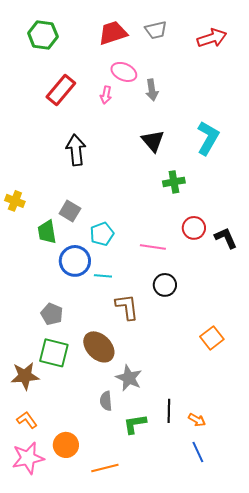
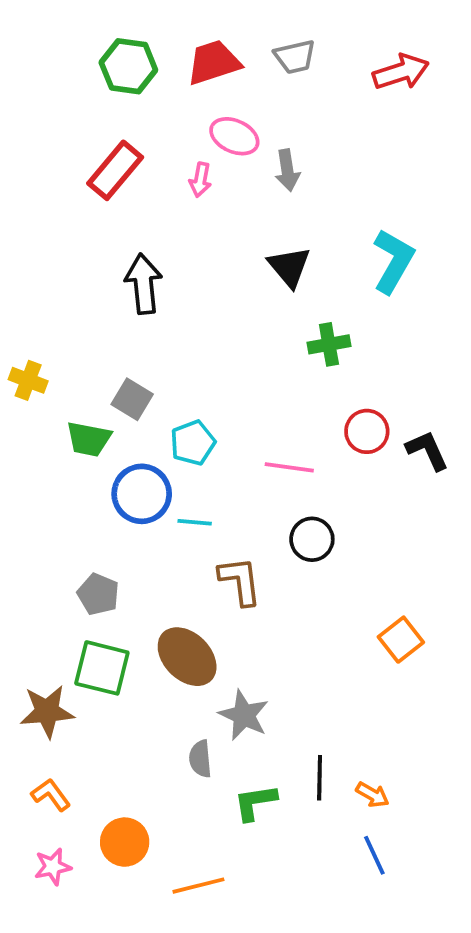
green hexagon: (43, 35) -> (128, 66), moved
green trapezoid: (47, 232) -> (89, 439), turned -70
pink star: (28, 458) -> (53, 867), size x0.6

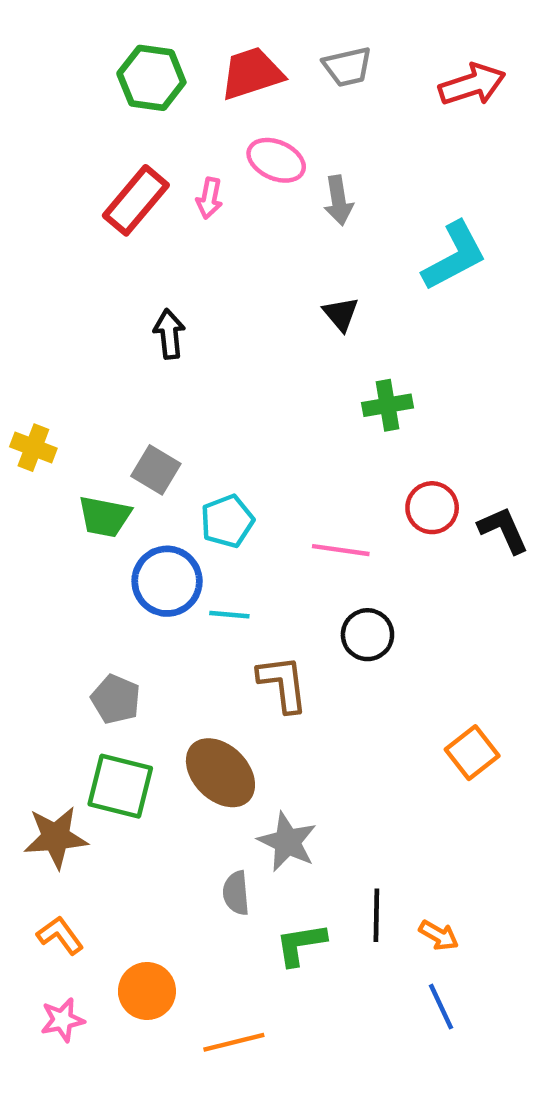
pink arrow: (200, 180) -> (209, 198), moved
cyan L-shape: (393, 261) -> (454, 256), moved, turned 32
black triangle: (289, 267) -> (341, 314), size x0.7
black arrow: (144, 284) -> (169, 334), size x0.7

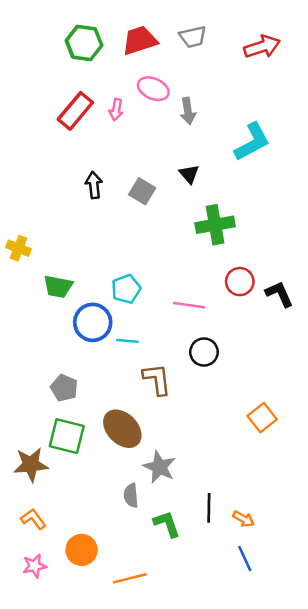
green cross: (388, 405) -> (215, 225), size x1.4
gray square: (156, 470) -> (142, 191), moved
green L-shape: (301, 944) -> (167, 524), turned 80

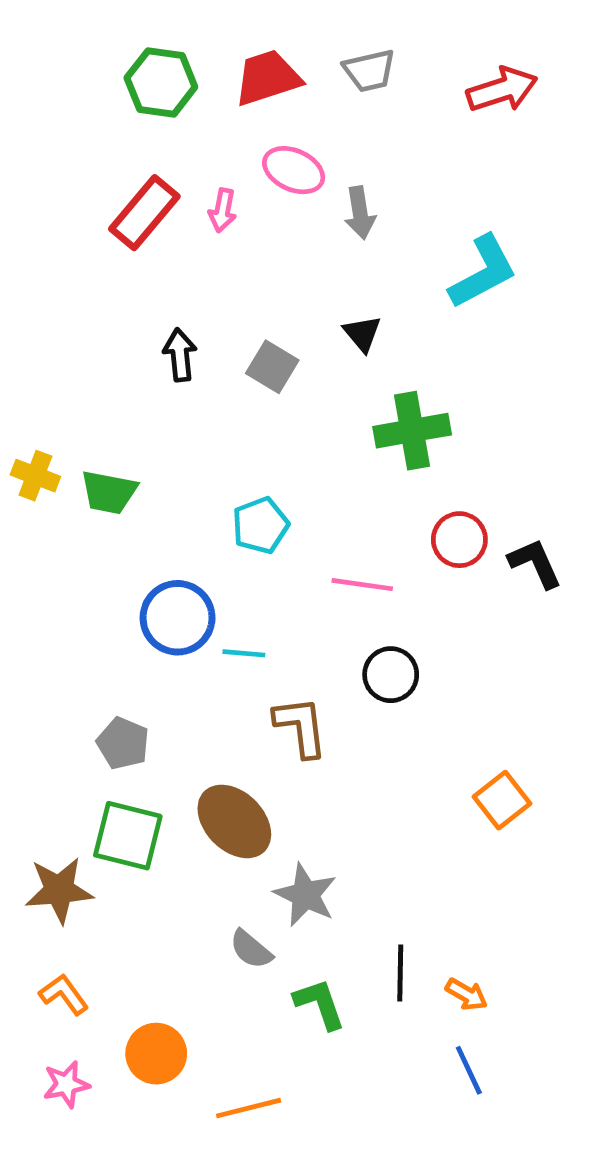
green trapezoid: (58, 287) -> (109, 492), moved
cyan pentagon: (126, 289) -> (260, 525), moved
gray semicircle: (131, 495) -> (251, 949), turned -45

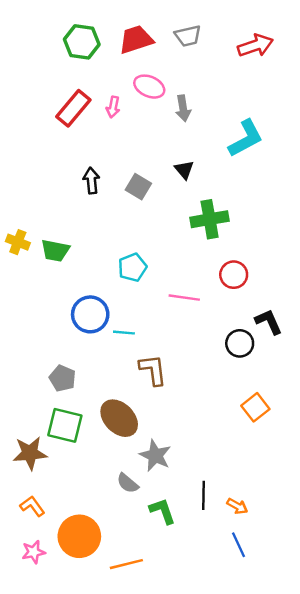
black L-shape: (535, 563) -> (269, 322), moved
black circle: (391, 675) -> (240, 343), moved
orange circle: (156, 1054) -> (79, 536), size x1.4

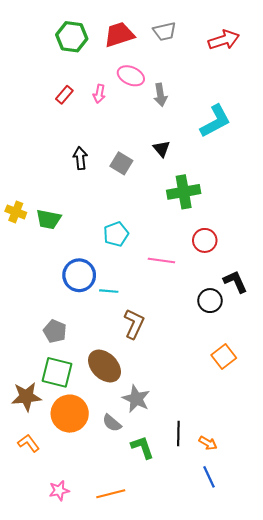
red rectangle: (73, 108) -> (64, 95), size x0.6
brown L-shape: (153, 370) -> (134, 324), turned 32
orange circle: (79, 536) -> (70, 414), moved
pink star: (34, 552) -> (59, 491), moved

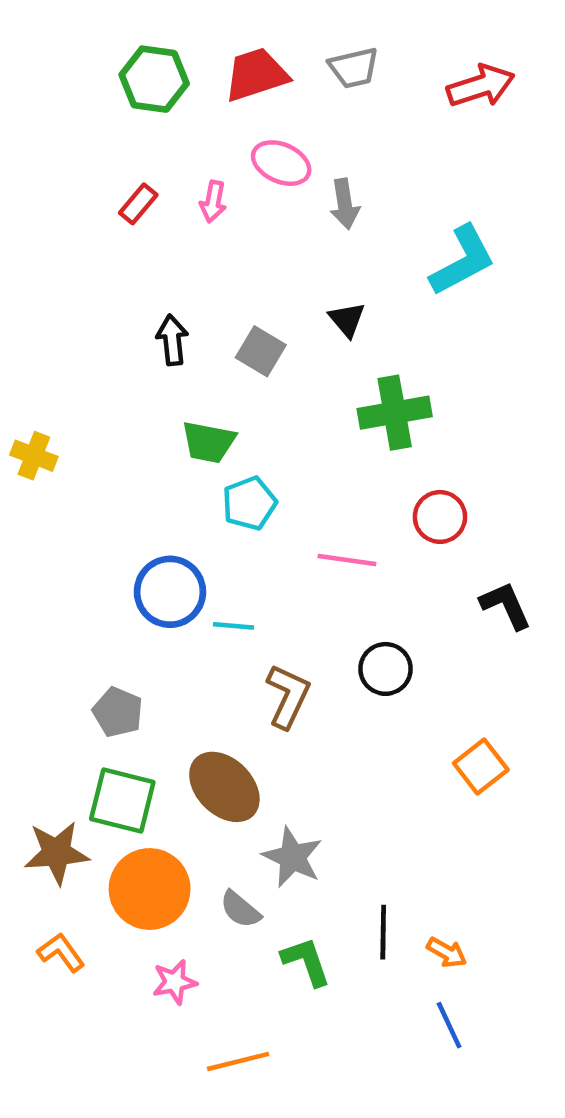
green trapezoid: (49, 219) -> (209, 442), moved
black circle: (210, 301) -> (385, 669), moved
pink star: (59, 491) -> (175, 982), moved

